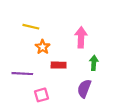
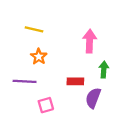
orange star: (43, 47) -> (39, 57), moved
red rectangle: (59, 65) -> (75, 81), moved

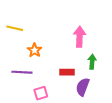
yellow line: (34, 29) -> (15, 28), moved

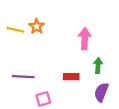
orange star: (35, 50) -> (37, 26), moved
purple semicircle: (83, 87) -> (101, 92), moved

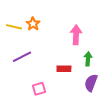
purple line: (23, 77) -> (22, 57), moved, turned -30

